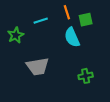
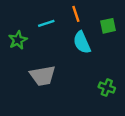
green square: (86, 20) -> (108, 26), moved
green cross: (86, 76) -> (107, 88), moved, turned 32

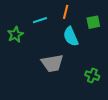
orange line: (76, 14) -> (66, 12), turned 32
gray trapezoid: (43, 76) -> (52, 63), moved

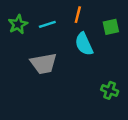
green star: (15, 34) -> (18, 24), moved
gray trapezoid: (52, 63) -> (44, 64), moved

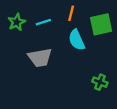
green square: (111, 27) -> (101, 24), size x1.5

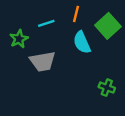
green star: (17, 22) -> (19, 39), moved
green square: (101, 24) -> (108, 26), turned -30

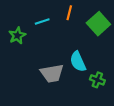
cyan semicircle: (82, 42) -> (78, 62), moved
gray trapezoid: (43, 61) -> (52, 73), moved

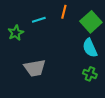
cyan semicircle: (78, 62) -> (90, 48), moved
gray trapezoid: (52, 73) -> (35, 68), moved

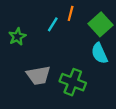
cyan line: (39, 20) -> (53, 24), moved, turned -40
green cross: (90, 74) -> (73, 82), moved, size x1.6

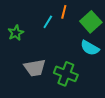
cyan semicircle: (99, 53) -> (90, 48), turned -36

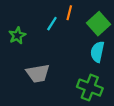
cyan semicircle: (90, 48) -> (97, 52), turned 72
green cross: (66, 74) -> (90, 88), moved

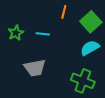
cyan line: (52, 24) -> (43, 34), moved, turned 64
cyan semicircle: (97, 52) -> (90, 48), turned 48

